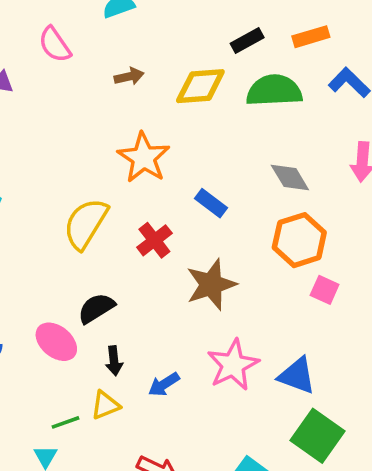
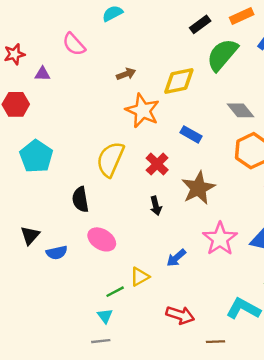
brown arrow: (129, 76) -> (126, 74), moved
yellow diamond: (200, 86) -> (179, 81), moved
green semicircle: (274, 91) -> (222, 55), turned -39
black semicircle: (96, 308) -> (80, 199), moved, turned -60
black arrow: (114, 361) -> (156, 206), moved

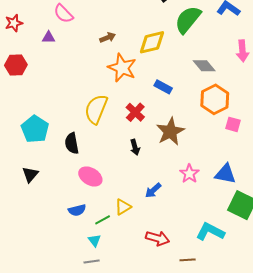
purple triangle: (42, 74) -> (49, 37), moved
cyan pentagon: (36, 156) -> (35, 129), moved
pink star: (220, 239) -> (189, 174), size x0.7
blue semicircle: (57, 253) -> (77, 210), moved

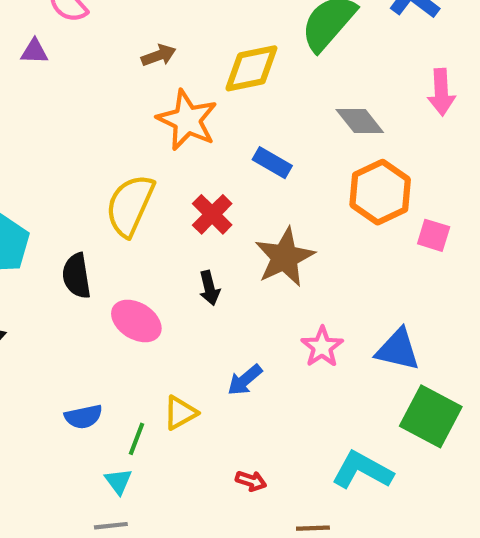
pink square: (233, 124) -> (434, 235), moved
pink ellipse: (90, 176) -> (136, 321), moved
green line: (103, 220) -> (137, 439), turned -42
red arrow: (157, 238) -> (251, 481), size x0.6

